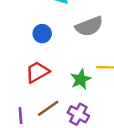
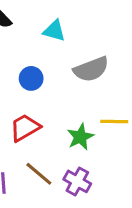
brown line: (48, 108) -> (39, 174), turned 75

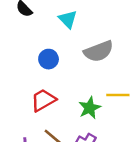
cyan triangle: (54, 31) -> (68, 19), turned 30

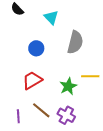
gray semicircle: (99, 51) -> (75, 42), turned -55

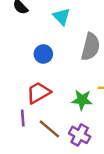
green star: (68, 86) -> (82, 100), turned 30
purple line: (18, 116) -> (23, 118), moved

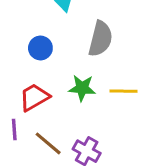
green star: (82, 100) -> (82, 88), moved

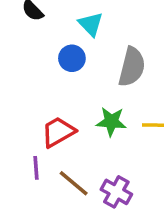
blue circle: (40, 48) -> (72, 58), moved

